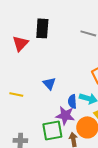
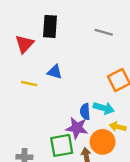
blue triangle: (49, 83) -> (55, 72), moved, turned -32
yellow line: (16, 94) -> (29, 84), moved

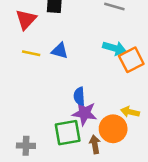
yellow line: (29, 84) -> (31, 53), moved
cyan arrow: (104, 108) -> (114, 48), moved
blue semicircle: (85, 112) -> (79, 96), moved

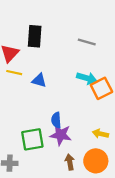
yellow line: (31, 53) -> (14, 73), moved
orange circle: (113, 129) -> (96, 161), moved
green square: (68, 133) -> (32, 139), moved

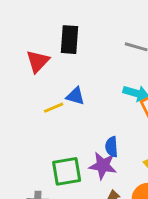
yellow line: (14, 73) -> (54, 108), moved, turned -35
blue semicircle: (56, 120) -> (112, 147), moved

